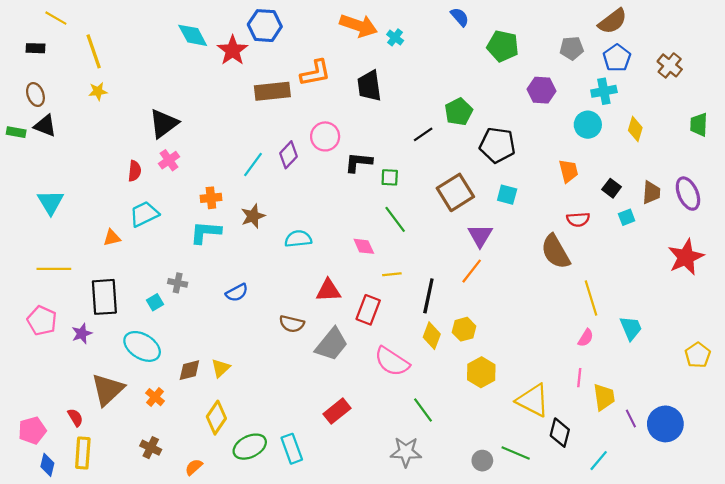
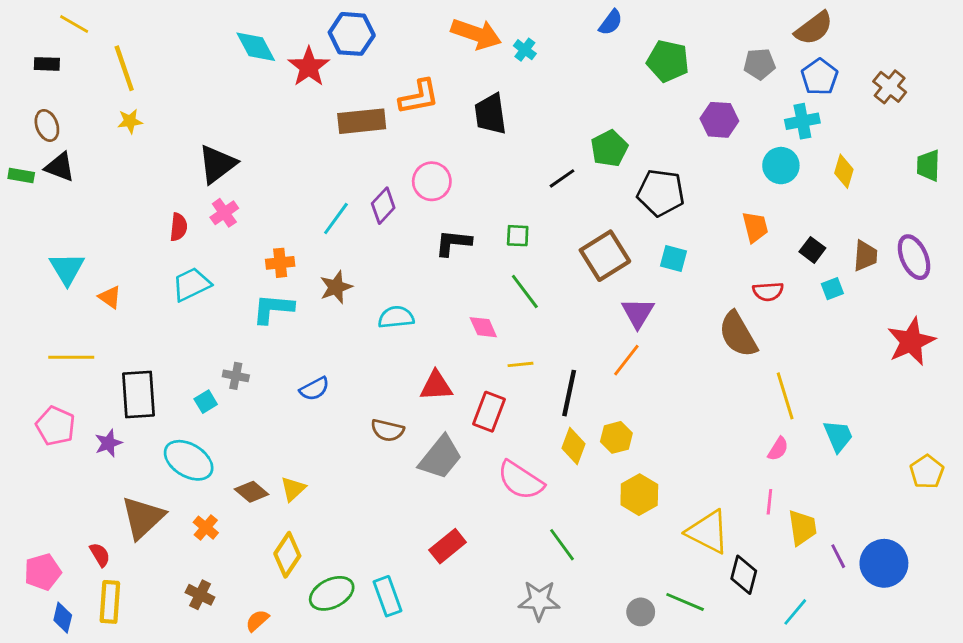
blue semicircle: (460, 17) -> (611, 22), turned 78
black L-shape: (358, 162) -> (453, 243), moved
orange triangle: (112, 238) -> (110, 297), moved, turned 48
brown diamond: (189, 370) -> (252, 492), turned 55

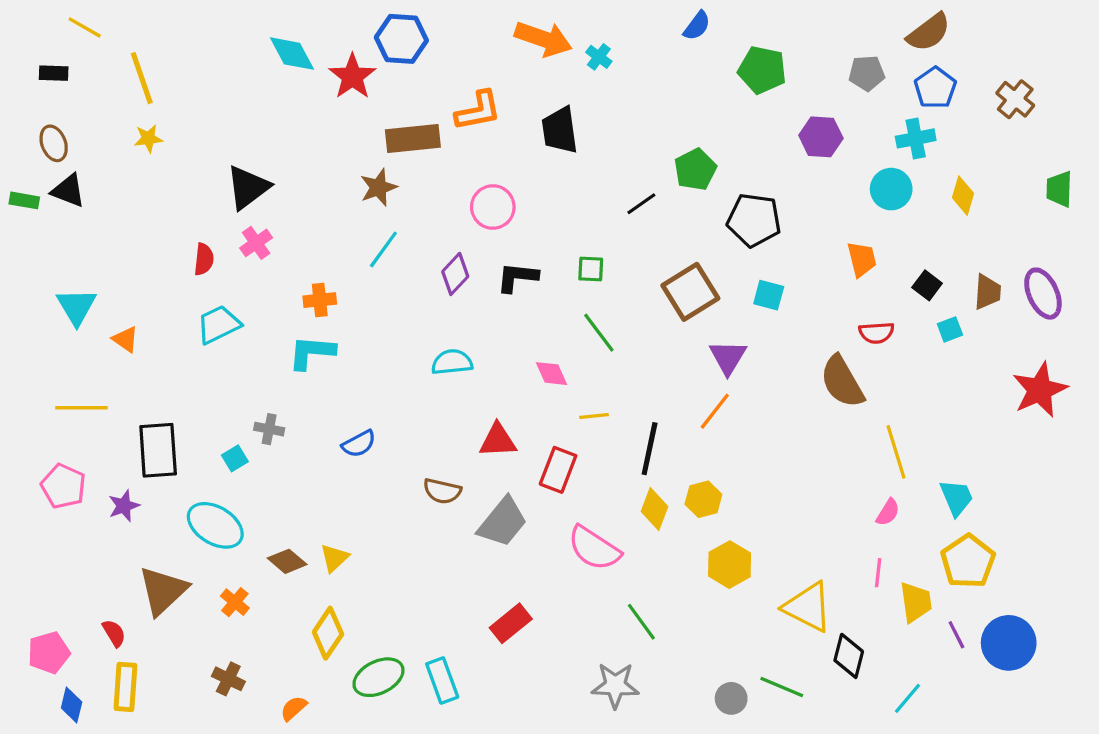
purple diamond: (383, 206) -> (455, 274), moved
brown star: (336, 287) -> (379, 187), moved
yellow pentagon: (927, 472) -> (968, 561), moved, size x1.4

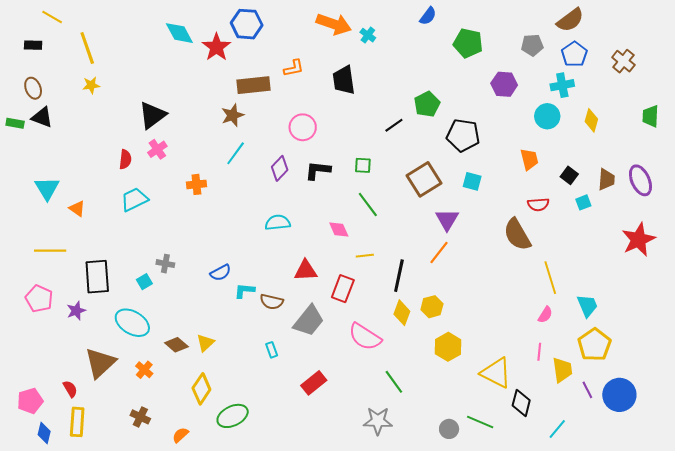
orange L-shape: (478, 111) -> (294, 68), size x0.7
cyan L-shape: (312, 352) -> (245, 291), moved, size x0.7
cyan rectangle: (442, 680) -> (272, 350), moved, size x0.6

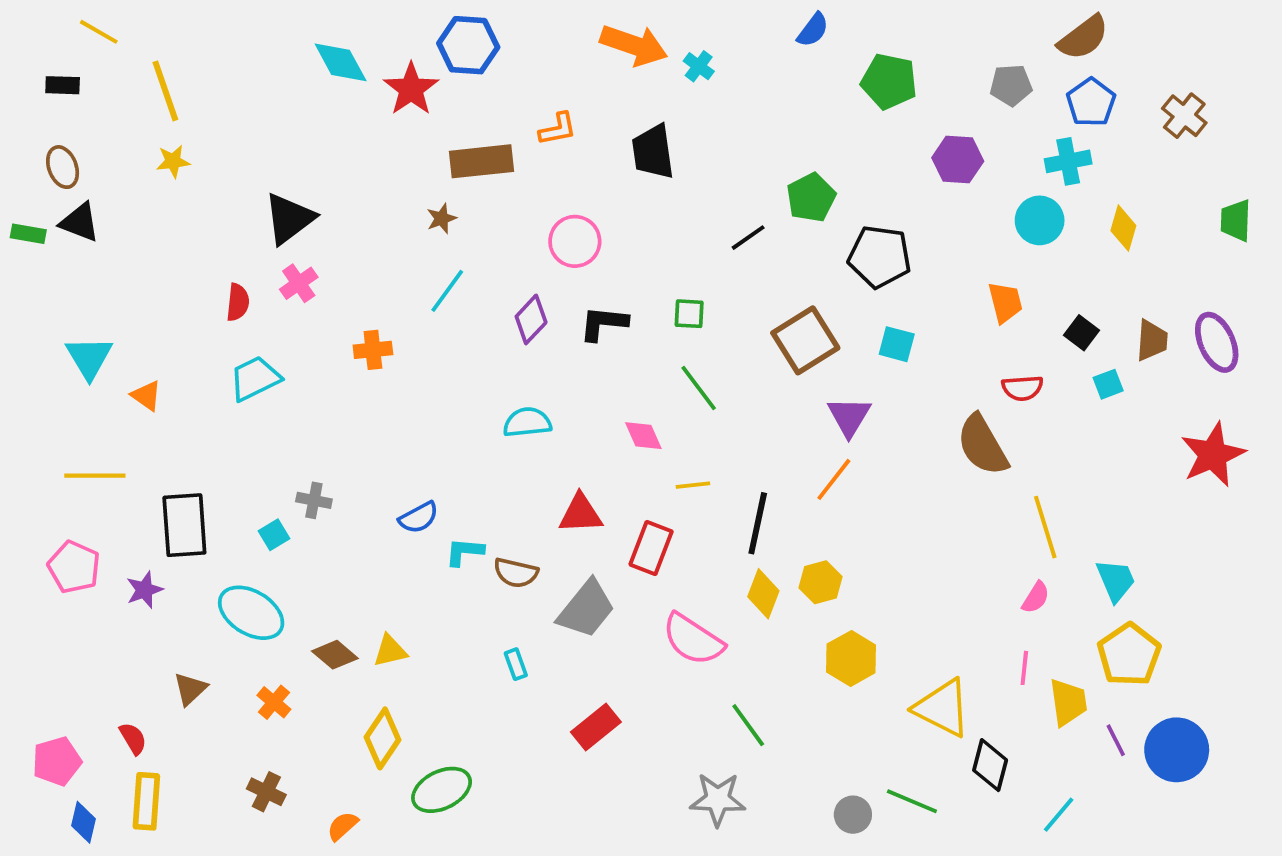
brown star: (233, 115) -> (442, 219), size x0.7
yellow triangle: (205, 343) -> (390, 651), turned 30
brown triangle: (100, 363) -> (190, 689), size x0.6

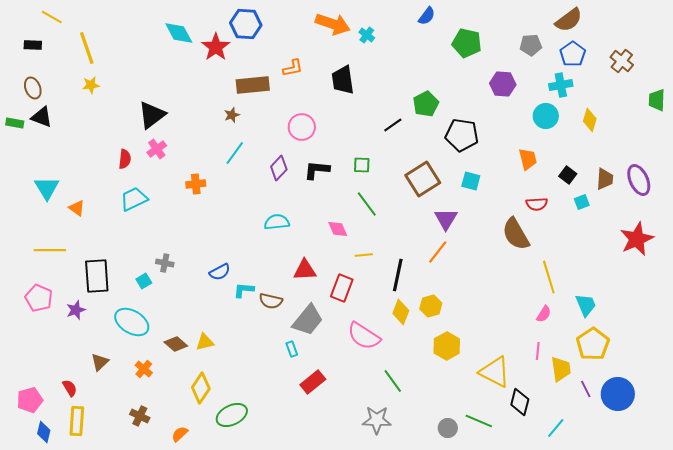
green trapezoid: (1236, 220) -> (657, 100), moved
cyan rectangle: (516, 664) -> (292, 349), moved

